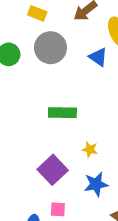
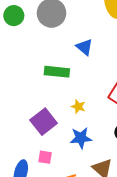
blue triangle: (98, 57) -> (84, 47), moved

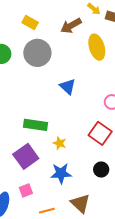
green rectangle: (57, 72) -> (36, 125), moved
pink square: (45, 157) -> (26, 190), turned -32

